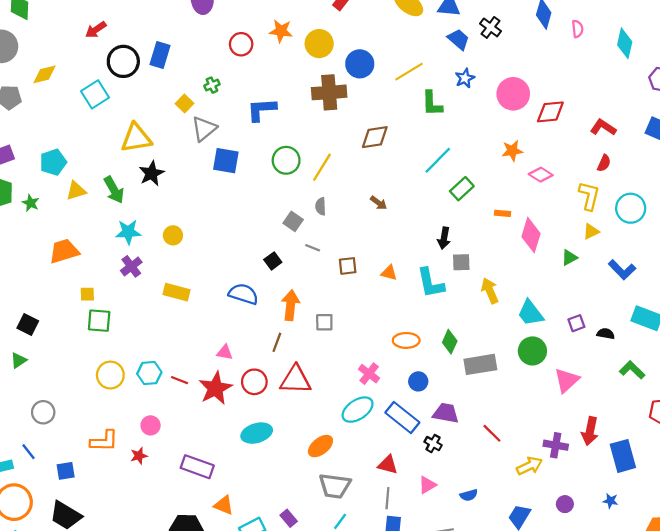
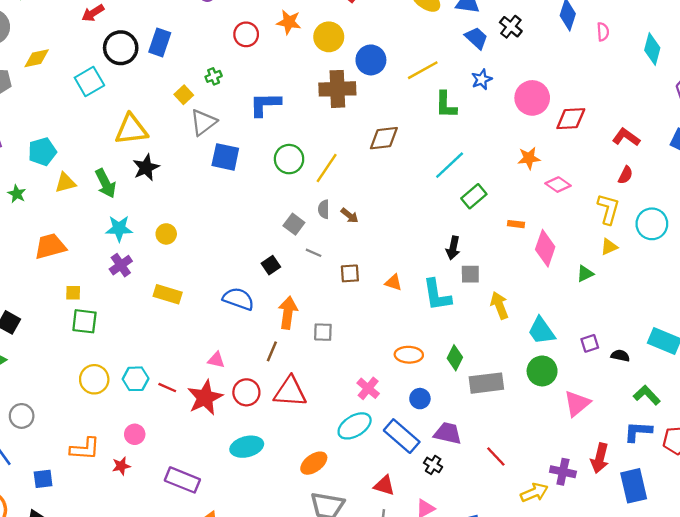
brown arrow: (379, 203) -> (350, 216), moved
blue L-shape: (622, 270) -> (638, 432), moved, turned 136

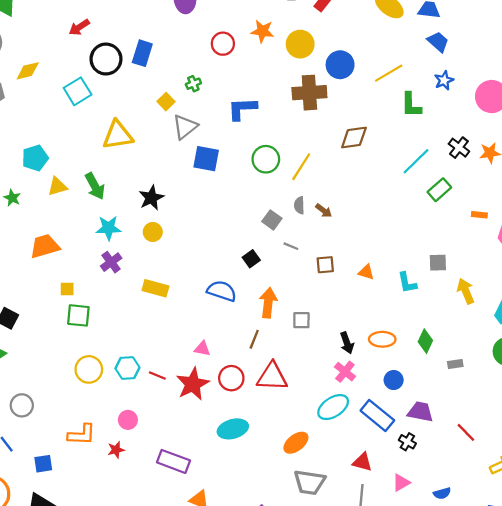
black cross: (511, 27) -> (459, 148), moved
black star: (146, 167) -> (151, 198), moved
black arrow: (453, 248) -> (347, 343), moved, turned -30
cyan L-shape: (437, 295) -> (407, 283), size x0.7
gray rectangle: (486, 383) -> (455, 364), size x0.5

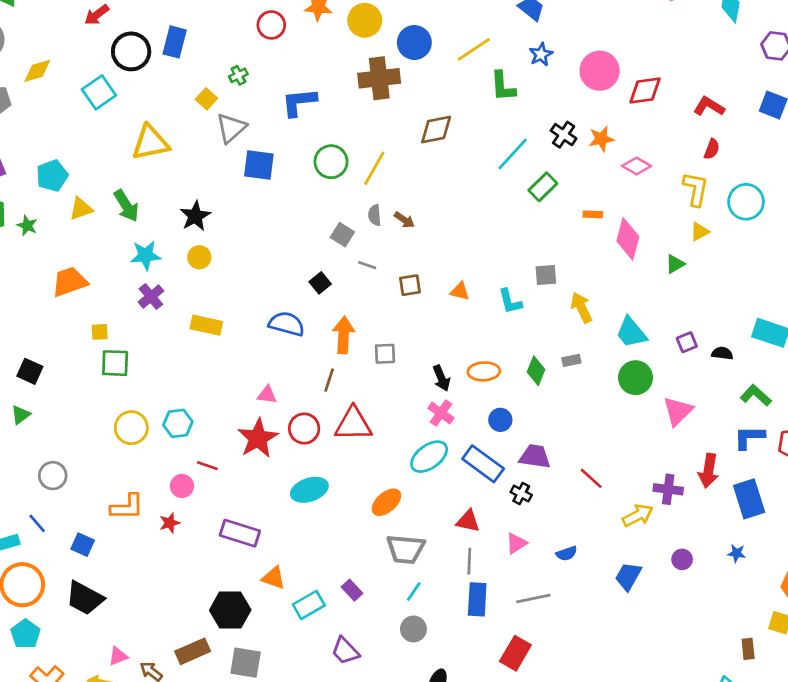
gray rectangle: (455, 364) -> (571, 360), moved
red line: (157, 375) -> (207, 466), moved
blue square: (43, 464) -> (83, 545), turned 36

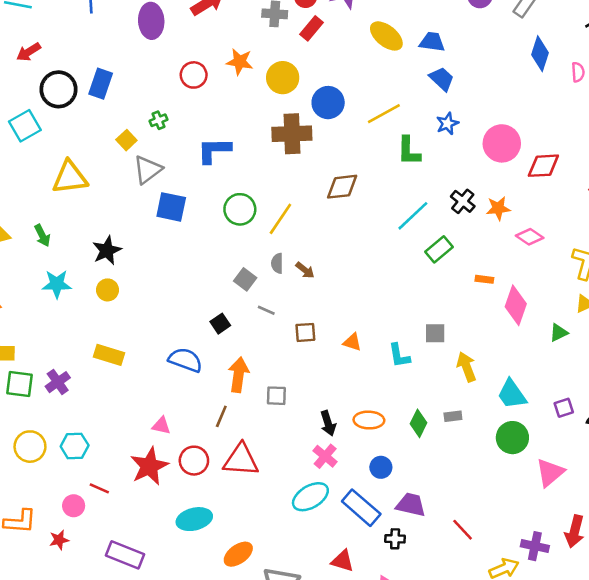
green arrow: (126, 206) -> (42, 235), size x0.7
purple cross: (151, 297) -> (58, 382), moved
black cross: (521, 493) -> (395, 539), turned -30
orange ellipse: (386, 502) -> (238, 554), moved

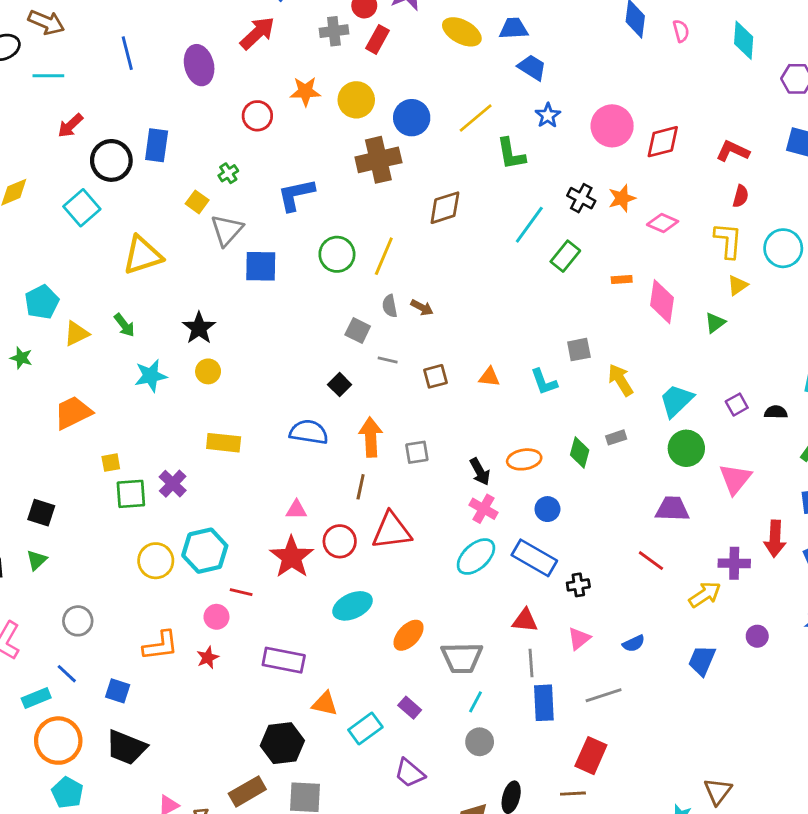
cyan trapezoid: (512, 394) -> (676, 401), turned 92
cyan hexagon: (75, 446) -> (205, 551), size x1.4
purple trapezoid: (411, 505) -> (672, 509), moved

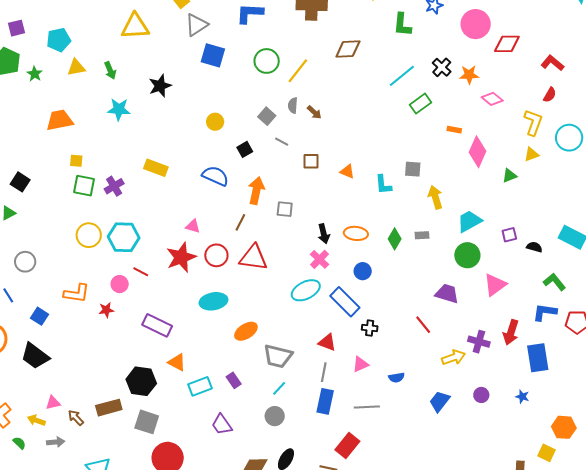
yellow circle: (208, 371) -> (215, 122), moved

